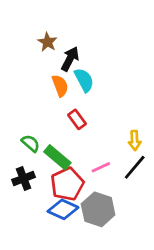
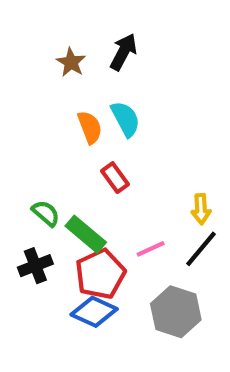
black arrow: (70, 59) -> (123, 52), moved
gray hexagon: (98, 209) -> (176, 312), moved

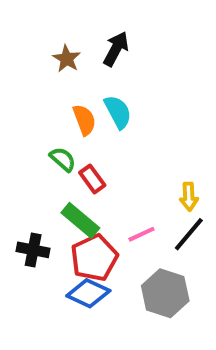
red rectangle: (115, 178) -> (92, 179), moved
green semicircle: (46, 213) -> (63, 159), moved
black cross: (35, 266) -> (33, 250), turned 32

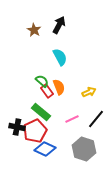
orange semicircle: (84, 120) -> (59, 87), moved
green semicircle: (63, 159) -> (42, 81), moved
yellow arrow: (189, 197) -> (89, 92), moved, turned -112
red pentagon: (94, 258) -> (35, 131), moved

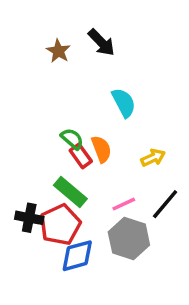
black arrow: (59, 25) -> (101, 42), turned 108
cyan semicircle: (60, 57) -> (124, 103), moved
blue diamond: (45, 149) -> (77, 256), turned -40
gray hexagon: (84, 149) -> (129, 238), moved

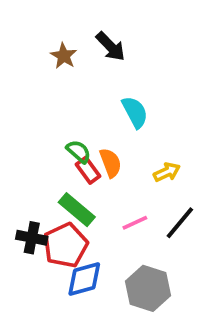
gray hexagon: (129, 238) -> (148, 288), moved

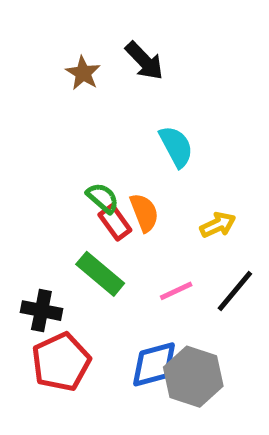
red pentagon: (66, 245) -> (61, 362), moved
blue diamond: (84, 279) -> (154, 364), moved

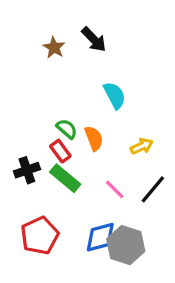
red rectangle: (115, 222) -> (60, 151), moved
pink line: (176, 291) -> (115, 189), turned 70
black cross: (41, 311) -> (27, 170), moved, turned -30

